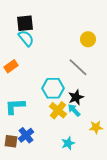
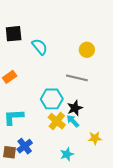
black square: (25, 23) -> (14, 34), moved
cyan semicircle: (26, 38) -> (40, 47), moved
gray line: (78, 67) -> (77, 78), turned -30

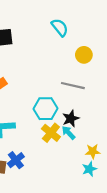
cyan semicircle: (40, 47) -> (60, 27), moved
cyan star: (67, 154) -> (89, 169), moved

